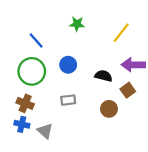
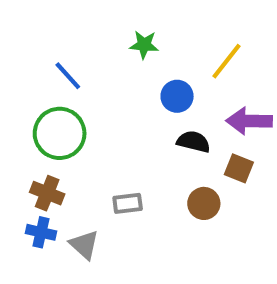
blue circle: (68, 65) -> (177, 96), moved
brown square: (128, 90) -> (239, 168), turned -32
gray rectangle: (68, 100) -> (128, 203), moved

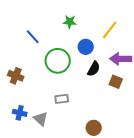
green circle: (60, 133) -> (58, 61), moved
black semicircle: (194, 142) -> (94, 69), turned 105
brown cross: (47, 193) -> (16, 76), moved
brown circle: (204, 203) -> (94, 128), moved

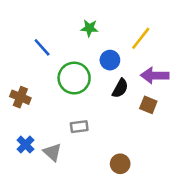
blue cross: (20, 113) -> (25, 145), turned 32

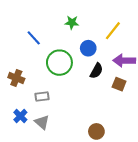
gray rectangle: (79, 127) -> (42, 96), moved

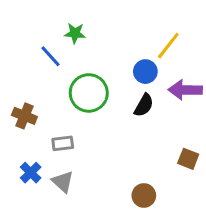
green star: (72, 22) -> (75, 33), moved
blue circle: (88, 48) -> (145, 72), moved
brown square: (119, 84) -> (188, 159), moved

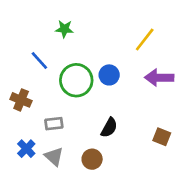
blue line: (50, 56) -> (39, 60), moved
blue circle: (145, 72) -> (109, 75), moved
black semicircle: (144, 105) -> (109, 128), moved
brown circle: (144, 196) -> (92, 159), moved

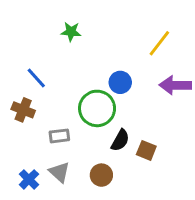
blue line: (39, 60) -> (36, 78), moved
green circle: (76, 80) -> (97, 108), moved
brown square: (162, 137) -> (146, 150), moved
blue cross: (26, 149) -> (29, 179), moved

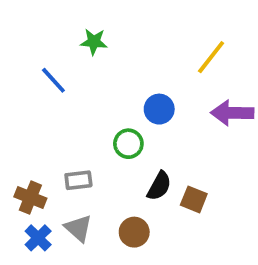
blue line: (36, 78) -> (53, 80), moved
green circle: (97, 108) -> (128, 144), size x0.6
brown cross: (23, 110) -> (30, 198), moved

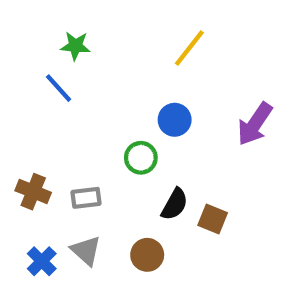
green star: (94, 42) -> (75, 46), moved
yellow line: (211, 57) -> (189, 48), moved
purple arrow: (232, 113) -> (255, 124), turned -57
brown cross: (30, 198) -> (33, 192), moved

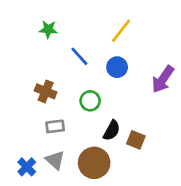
blue line: (59, 88) -> (79, 56), moved
blue circle: (175, 120) -> (117, 67), moved
brown cross: (33, 192) -> (46, 91), moved
brown circle: (147, 255) -> (94, 163), size x1.5

